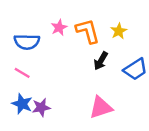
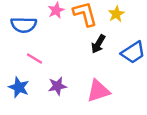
pink line: (22, 73) -> (35, 58), moved
purple star: (41, 107) -> (57, 86), moved

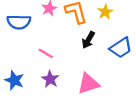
pink line: (35, 58) -> (46, 53), moved
purple star: (57, 86) -> (50, 79), turned -30

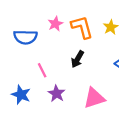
black arrow: (88, 40) -> (78, 59), moved
pink line: (46, 53) -> (42, 70), moved, turned 32

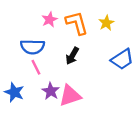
blue semicircle: (25, 37) -> (32, 47), moved
pink triangle: (94, 98) -> (70, 96), moved

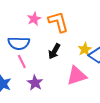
yellow star: (106, 23) -> (85, 49), moved
pink triangle: (70, 96) -> (77, 76), moved

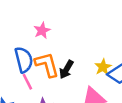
orange L-shape: (58, 22) -> (47, 65), moved
blue semicircle: (19, 43) -> (24, 60), turned -105

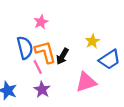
yellow star: (103, 67) -> (92, 41), moved
pink line: (27, 82) -> (38, 67), moved

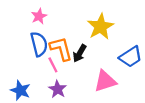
pink star: (41, 22) -> (39, 16), moved
yellow star: (92, 41) -> (100, 27), moved, size x1.6

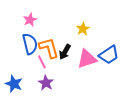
yellow star: (100, 27) -> (83, 29), size x0.6
pink triangle: (105, 81) -> (87, 59), moved

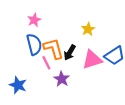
purple star: (46, 83) -> (62, 79), moved

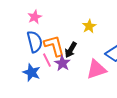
pink triangle: (92, 60) -> (96, 69), moved
purple star: (62, 79) -> (62, 63), moved
blue star: (18, 85) -> (32, 72), moved

